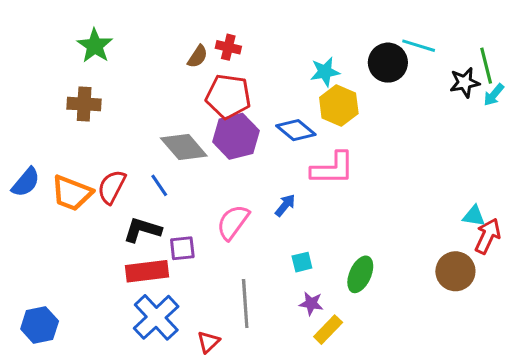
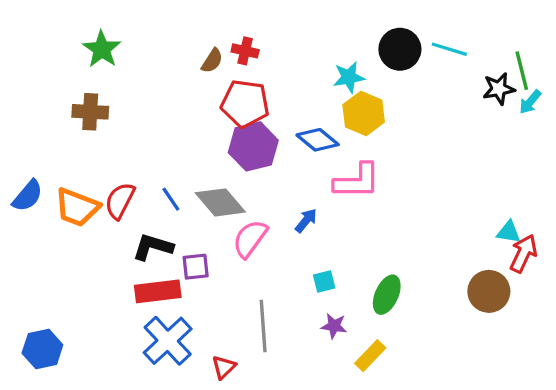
black circle: (388, 63) -> (400, 49), moved
gray diamond: (184, 147) -> (220, 202), moved
yellow rectangle: (328, 330) -> (370, 356), moved

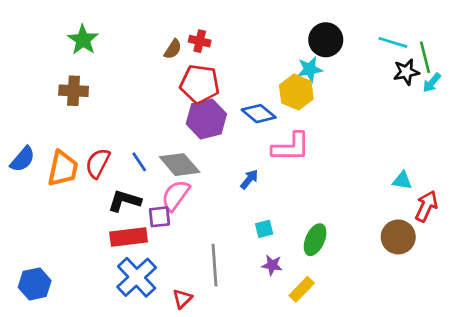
cyan line: (449, 49) -> (393, 42), moved
cyan star: (349, 77) -> (310, 69), moved
orange trapezoid: (77, 207) -> (63, 169), turned -99
cyan triangle: (509, 232) -> (402, 181), moved
pink semicircle: (250, 239) -> (176, 195), moved

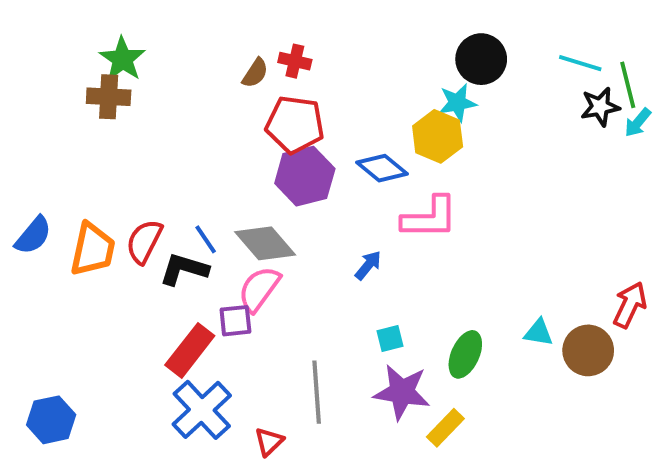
brown cross: (74, 91) -> (109, 97), moved
cyan triangle: (402, 181) -> (539, 333), moved
black L-shape: (125, 201) -> (184, 269), moved
red rectangle: (129, 237) -> (190, 350), turned -45
purple star: (272, 265) -> (402, 392), size x1.8

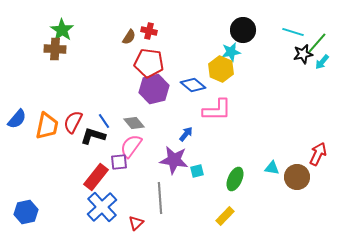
green line: (628, 85) -> (317, 43), turned 55
gray diamond: (265, 243) -> (134, 123), size x0.7
purple star: (402, 392) -> (174, 160), moved

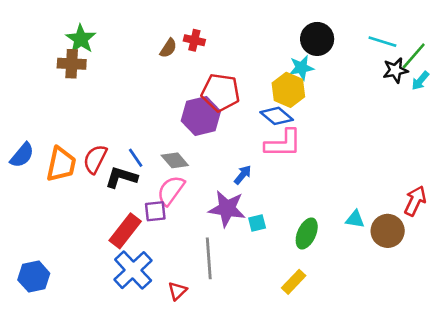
red pentagon: (149, 63) -> (220, 92), moved
blue diamond: (193, 85) -> (277, 116), moved

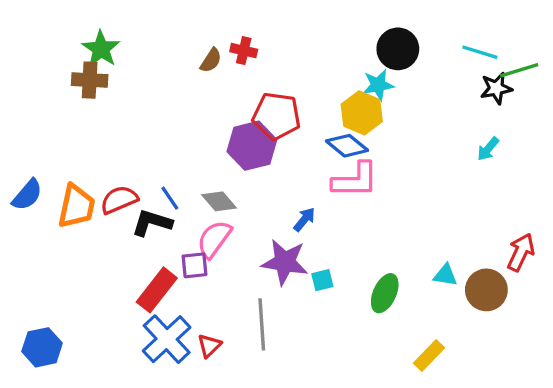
green line: (414, 56) -> (519, 70), turned 32
cyan arrow: (420, 81) -> (488, 149), moved
red semicircle: (95, 159) -> (119, 200), turned 40
yellow rectangle: (294, 282) -> (429, 356), moved
red triangle: (177, 291) -> (209, 346), moved

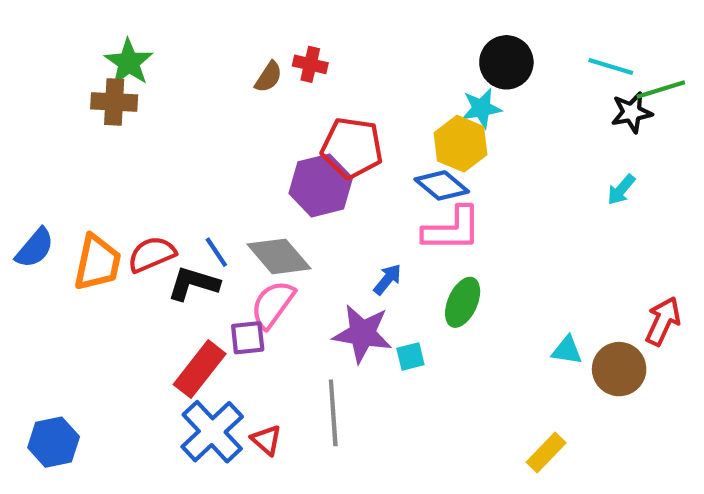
gray diamond: (219, 201) -> (279, 256), size x1.4
green ellipse: (385, 293) -> (463, 302), moved
red triangle: (209, 346) -> (266, 440), turned -35

